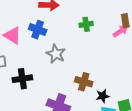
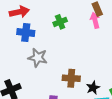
blue cross: (38, 30) -> (26, 32), moved
pink arrow: (120, 31) -> (95, 20), turned -56

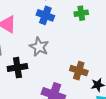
gray star: (38, 58) -> (39, 47), moved

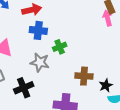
green cross: (81, 13) -> (60, 47), moved

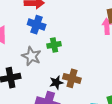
black star: (106, 85) -> (56, 83), moved

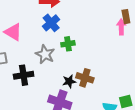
blue cross: (37, 25) -> (51, 23), turned 30

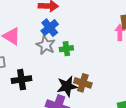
gray star: (45, 54) -> (46, 45), moved
black star: (69, 81) -> (67, 86), size x1.5

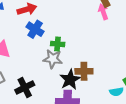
gray star: (46, 45) -> (53, 59), moved
green cross: (66, 49) -> (58, 44), turned 32

